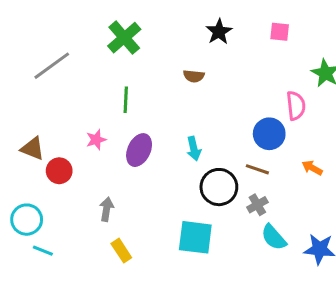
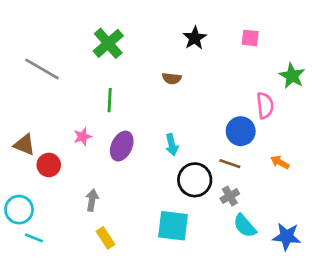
gray line: (52, 66) -> (42, 69), turned 66

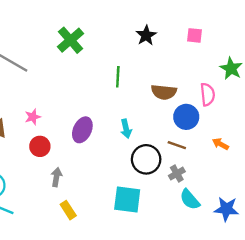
brown semicircle: (172, 78) -> (164, 92), moved, size x1.5
green line: (110, 100) -> (118, 77), moved
pink star: (83, 137) -> (33, 117), moved
red circle: (49, 165) -> (40, 146), moved

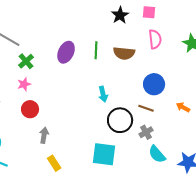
pink square: (195, 35) -> (149, 12), moved
green cross: (71, 40) -> (26, 61), moved, size x0.7
brown semicircle: (164, 92) -> (124, 53), moved
pink semicircle: (207, 94) -> (155, 39), moved
purple ellipse: (82, 130) -> (66, 52), moved

